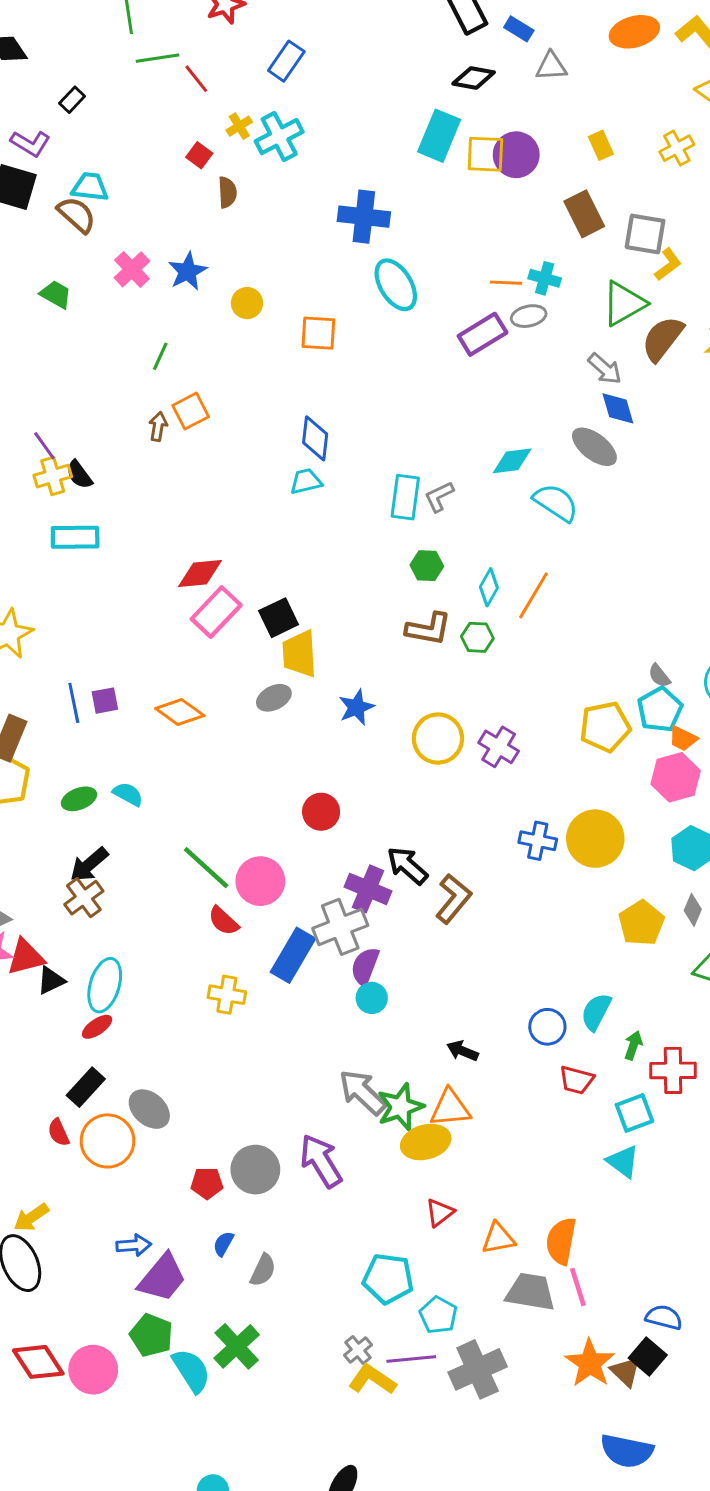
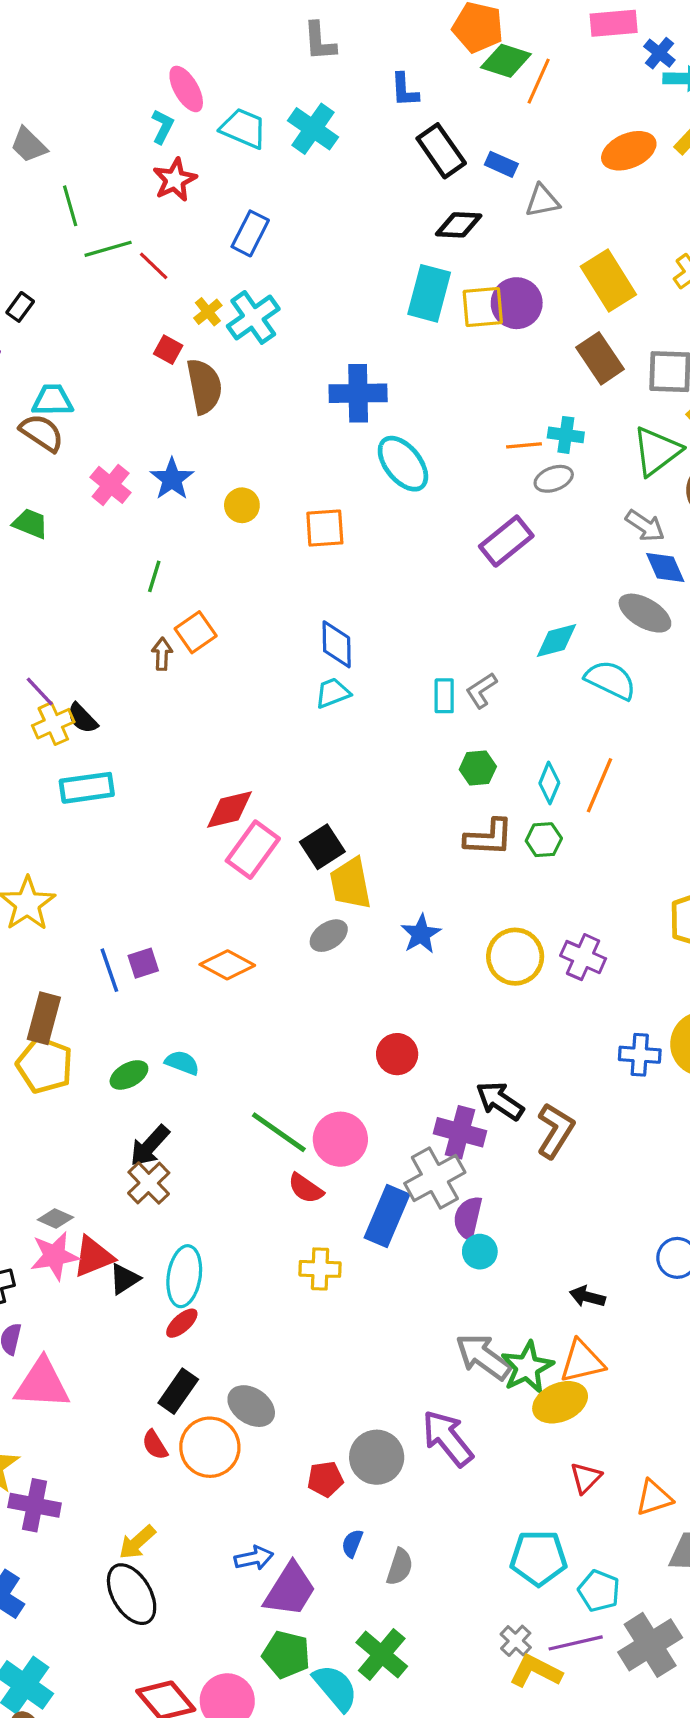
yellow rectangle: (601, 145) -> (608, 281), size x1.8
brown semicircle: (227, 192) -> (204, 386), size x1.6
purple rectangle: (483, 334) -> (506, 541), moved
cyan rectangle: (405, 497) -> (444, 696), size x0.7

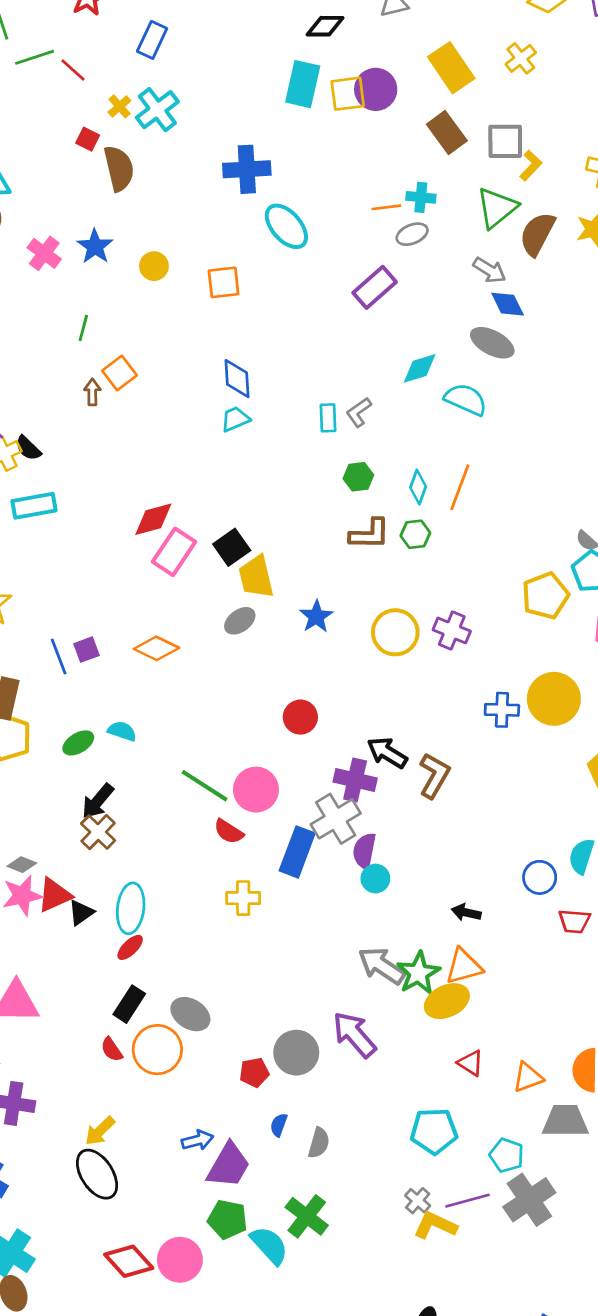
red triangle: (586, 1478) -> (471, 1063), turned -40
cyan pentagon: (599, 1591) -> (507, 1155), moved

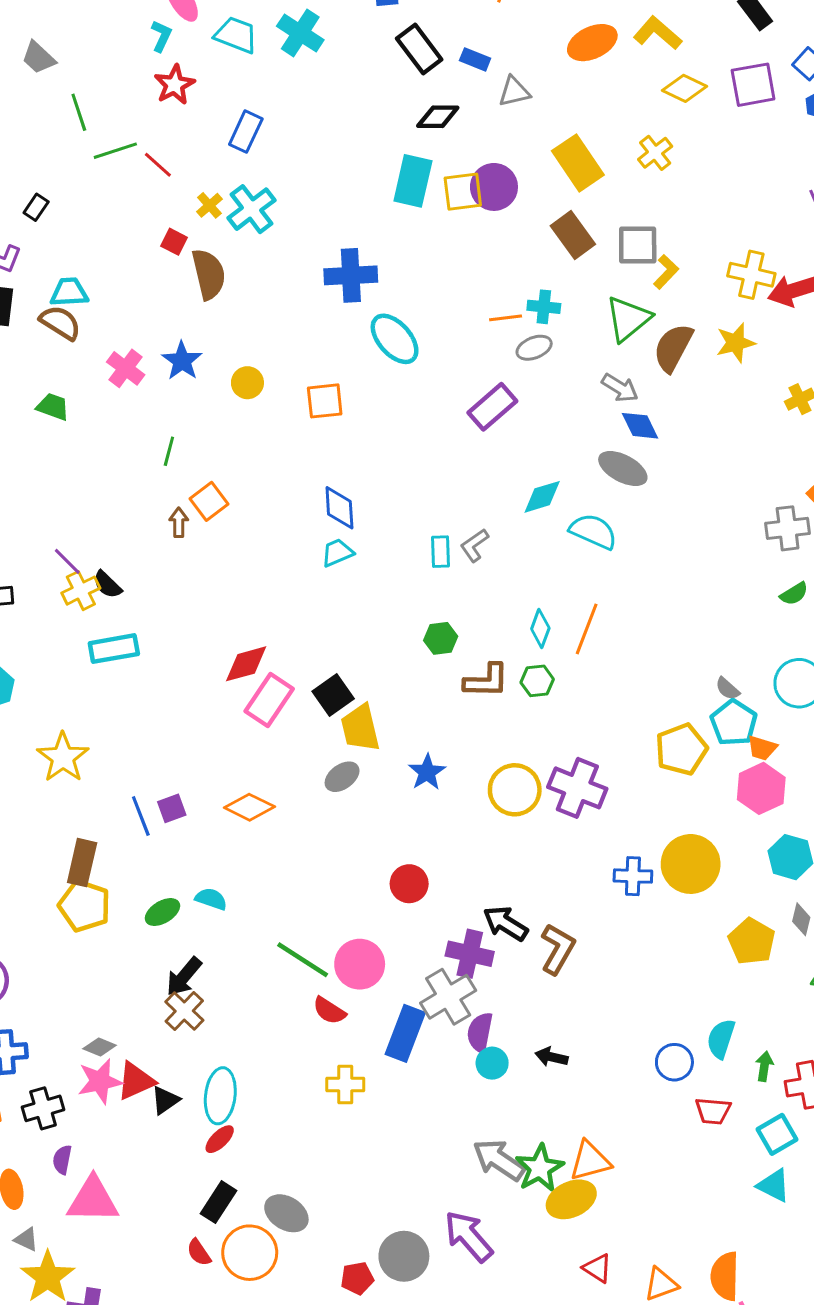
green hexagon: (358, 477) -> (441, 638), moved
purple cross: (452, 631) -> (577, 788), size x1.4
black arrow: (466, 912) -> (552, 1057), moved

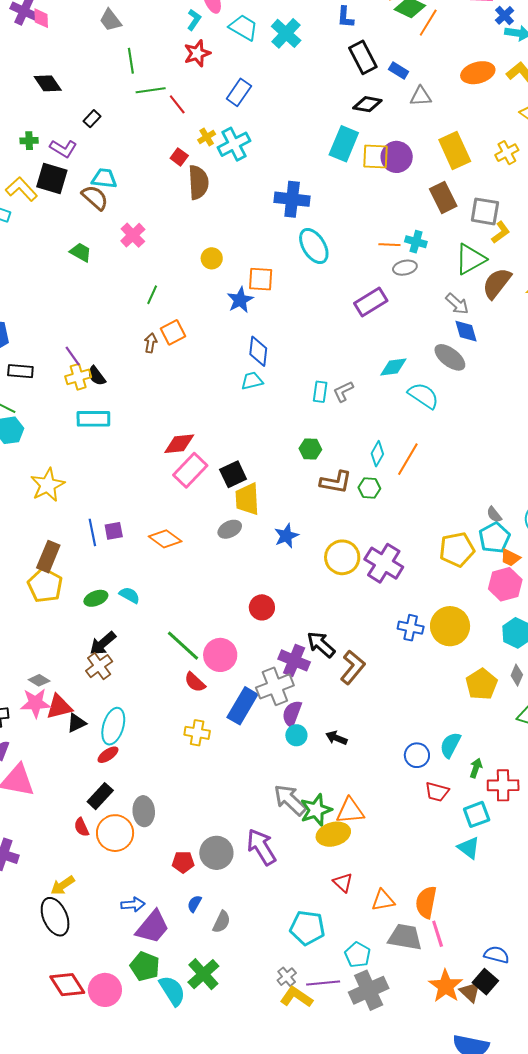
blue star: (182, 361) -> (240, 300), moved
gray ellipse: (286, 1213) -> (144, 811), turned 44

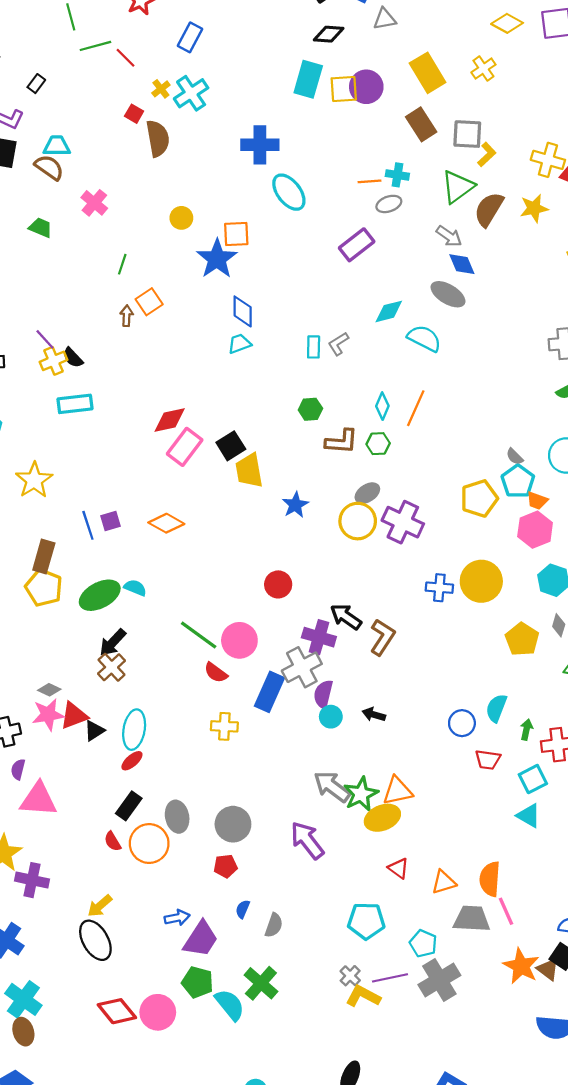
blue star: (240, 300) -> (217, 259), size x1.4
gray ellipse: (230, 529) -> (367, 493), moved
green ellipse: (96, 598) -> (100, 595), size x1.6
gray circle: (216, 853) -> (233, 824), moved

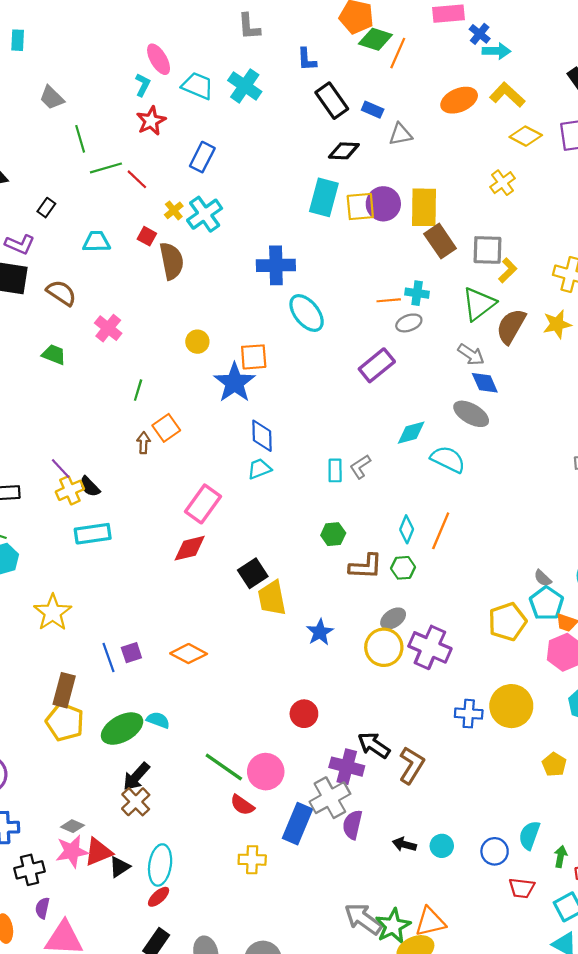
yellow rectangle: (428, 73) -> (424, 207), moved, turned 33
cyan trapezoid: (57, 146) -> (96, 242), moved
pink rectangle: (185, 447) -> (203, 504), moved
yellow pentagon: (522, 639) -> (554, 764), size x0.7
cyan circle: (331, 717) -> (442, 846), moved

